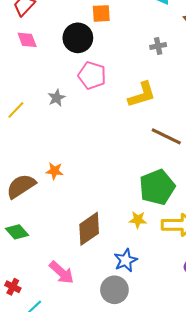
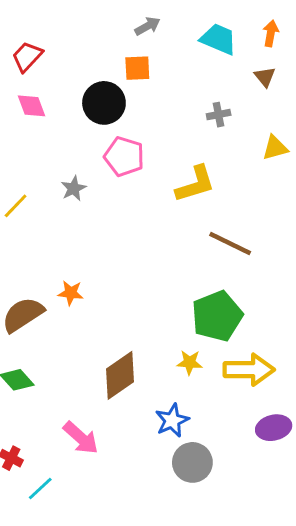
gray circle: (114, 290) -> (192, 462), moved

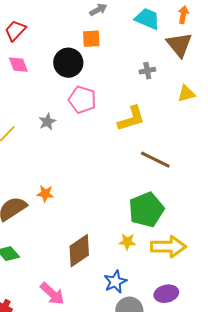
brown triangle: (265, 77) -> (179, 45), size x1.8
purple ellipse: (274, 428) -> (166, 294), moved

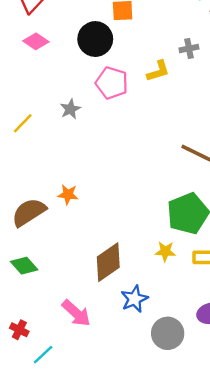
pink diamond: (18, 65) -> (36, 41), turned -35
yellow L-shape: (131, 119) -> (158, 71), moved, size x0.7
blue star: (115, 282) -> (134, 299), moved

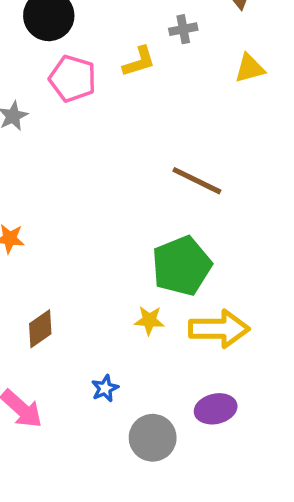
brown diamond: (108, 262) -> (40, 329), moved, size x0.7
blue star: (134, 299) -> (105, 388), size x0.7

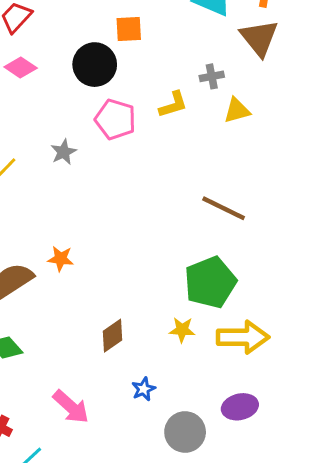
yellow triangle: (250, 68) -> (237, 110), moved
brown diamond: (40, 329) -> (112, 336), moved

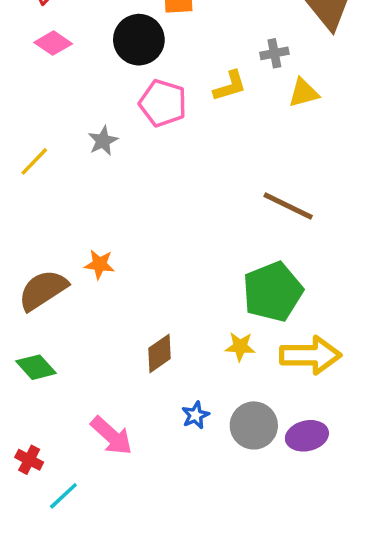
gray circle: (185, 432) -> (254, 425), moved

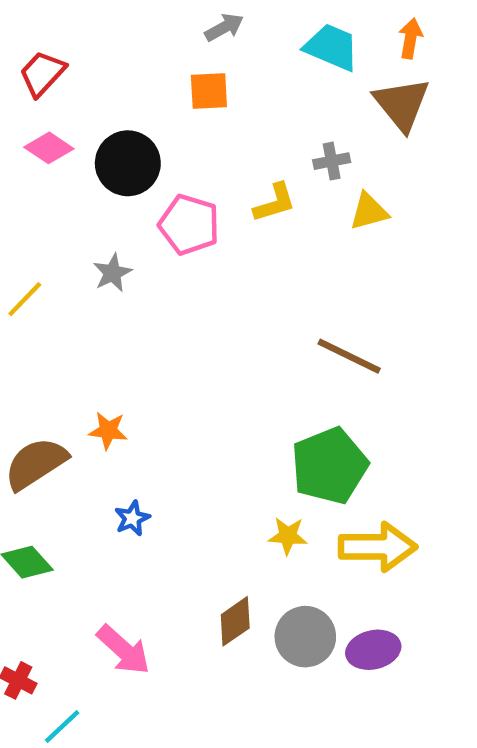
black circle: (139, 40) -> (128, 163), moved
brown diamond: (159, 353) -> (235, 621), moved
blue star: (195, 415) -> (132, 518), moved

